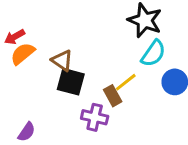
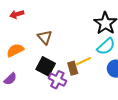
orange semicircle: (23, 54) -> (15, 50), moved
black square: (71, 82) -> (46, 66), moved

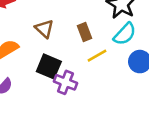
brown rectangle: (73, 68) -> (84, 32), moved

